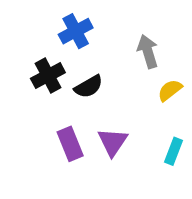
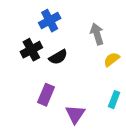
purple triangle: (113, 142) -> (75, 114), moved
purple rectangle: (70, 144) -> (46, 95), turned 45

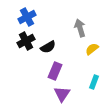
blue cross: (50, 21) -> (27, 17), moved
purple rectangle: (46, 95) -> (55, 71), moved

